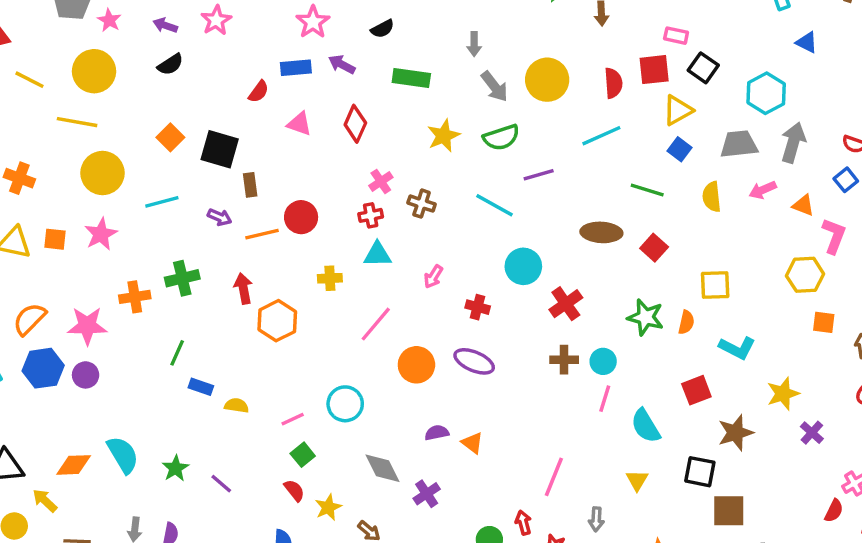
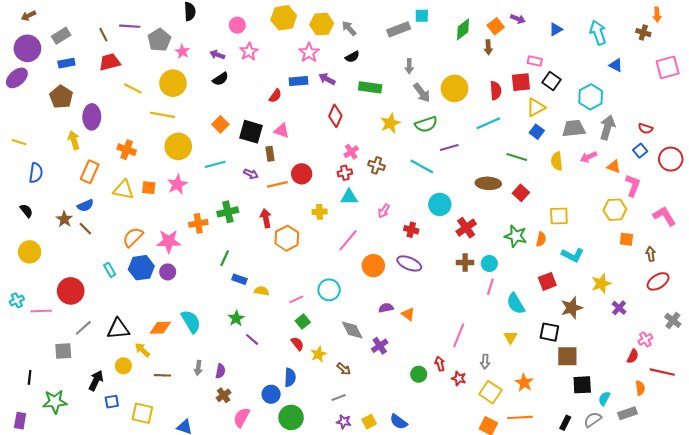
pink triangle: (299, 124) -> (282, 131), moved
green star: (175, 468) -> (236, 318), moved

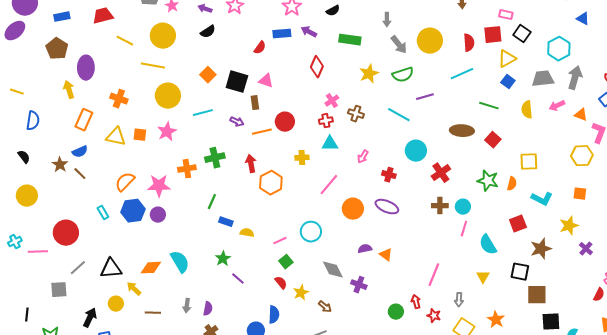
orange square: (626, 239) -> (580, 194), moved
purple cross: (380, 346) -> (359, 285), turned -35

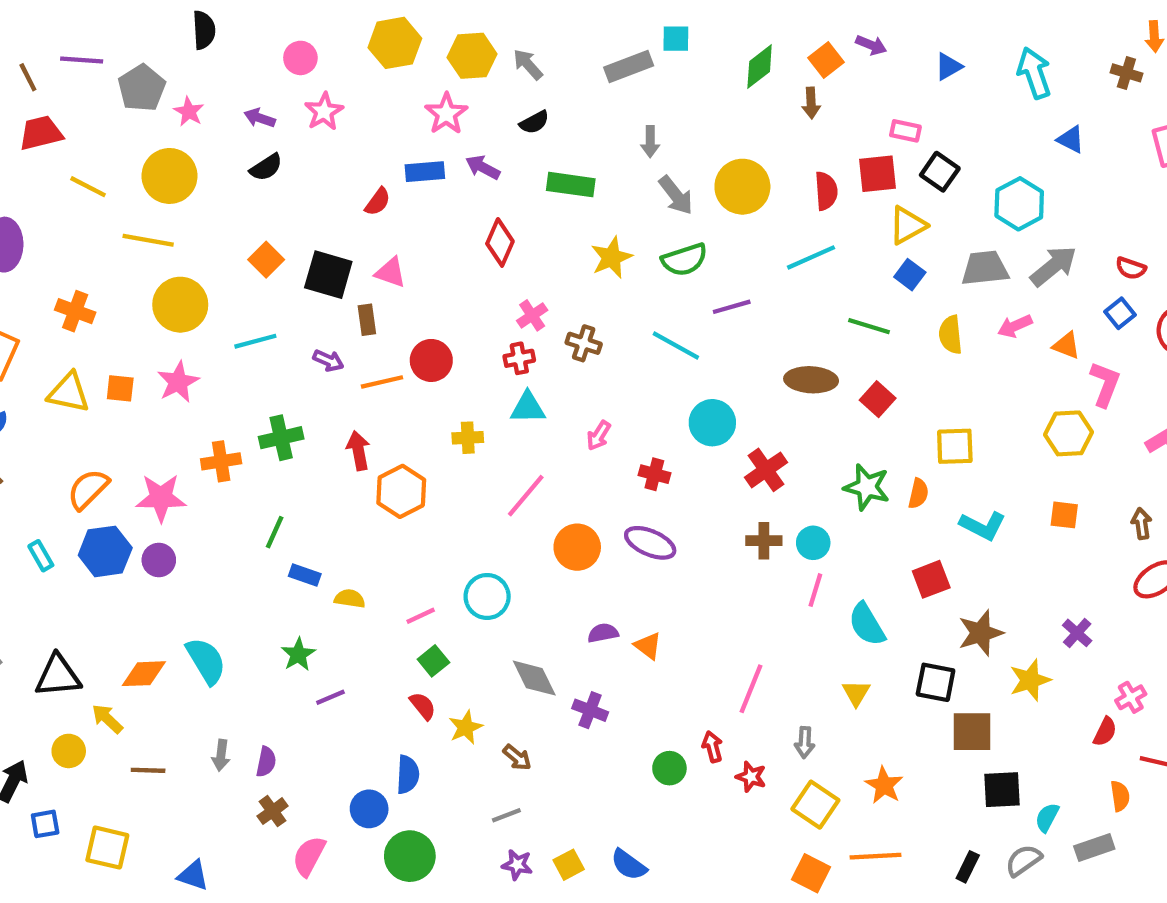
gray arrow: (575, 78) -> (1054, 266), turned 35
yellow star: (569, 226) -> (1030, 680), moved
purple line: (238, 279) -> (330, 697), turned -64

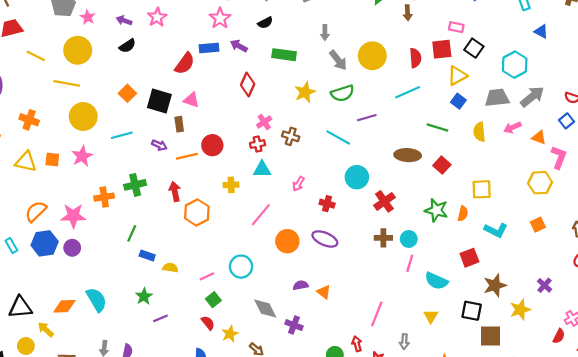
red semicircle: (378, 202) -> (185, 64), size x1.5
orange square: (1064, 515) -> (538, 225), turned -32
cyan semicircle: (867, 624) -> (436, 281), turned -35

